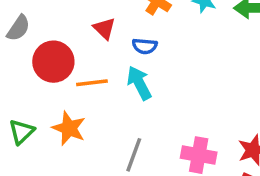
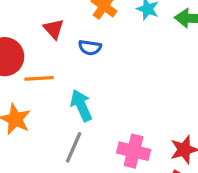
cyan arrow: (139, 83) -> (81, 105), moved

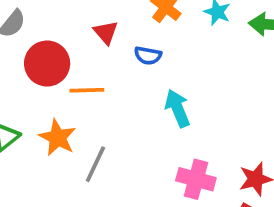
cyan arrow: (81, 105) -> (178, 108), moved
gray line: (74, 147) -> (95, 164), moved

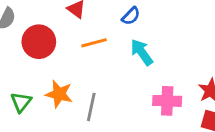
blue semicircle: (148, 56) -> (131, 16), moved, turned -42
orange line: (87, 90) -> (94, 43), moved

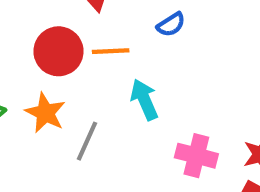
red circle: (39, 42) -> (58, 51), moved
cyan arrow: (142, 52) -> (144, 100), moved

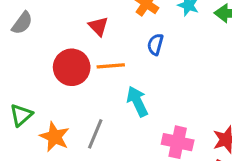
blue semicircle: (171, 25) -> (155, 44), turned 140
orange star: (45, 113) -> (55, 137), moved

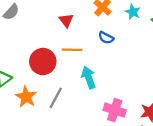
blue semicircle: (155, 44) -> (106, 38), turned -84
red circle: (72, 67) -> (43, 61), moved

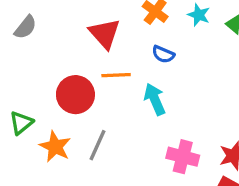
red triangle: (66, 20) -> (105, 33), size x1.5
cyan arrow: (89, 78) -> (155, 99), moved

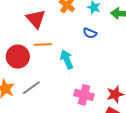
blue semicircle: (163, 54) -> (90, 33), moved
gray line: (98, 145) -> (31, 88), turned 30

